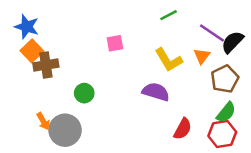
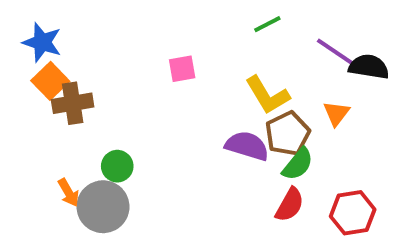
black semicircle: (232, 42) -> (369, 67), turned 55
orange triangle: (202, 56) -> (336, 113), moved
brown pentagon: (225, 79) -> (288, 134), moved
green circle: (84, 93) -> (117, 166), moved
green semicircle: (226, 112) -> (298, 164), moved

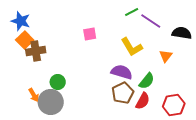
purple line: (336, 53) -> (151, 21), moved
brown pentagon: (288, 134) -> (123, 93), moved

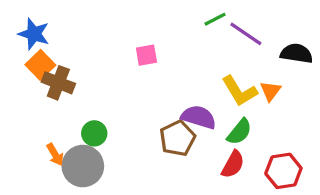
yellow L-shape: (132, 47) -> (239, 91), moved
brown cross: (36, 51) -> (58, 83), turned 30
brown pentagon: (123, 93) -> (177, 138), moved

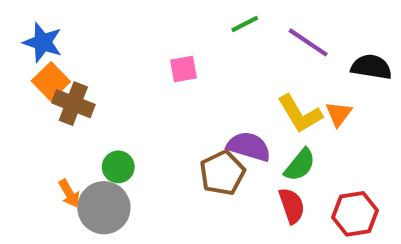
green line: (215, 19) -> (245, 24), moved
red semicircle: (233, 164) -> (292, 206), turned -48

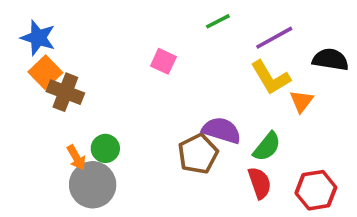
purple line: (308, 42) -> (274, 38), turned -63
pink square: (184, 69) -> (163, 61), turned 35
yellow L-shape: (300, 114) -> (271, 78), moved
orange arrow: (69, 193) -> (76, 158), moved

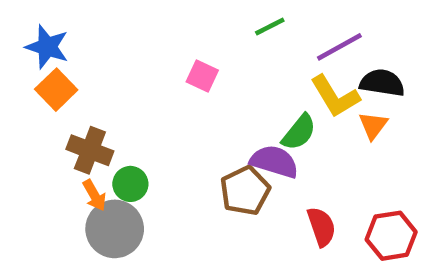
black semicircle: (330, 59) -> (382, 83), moved
brown cross: (65, 92) -> (90, 150), moved
green semicircle: (267, 147) -> (299, 132), moved

